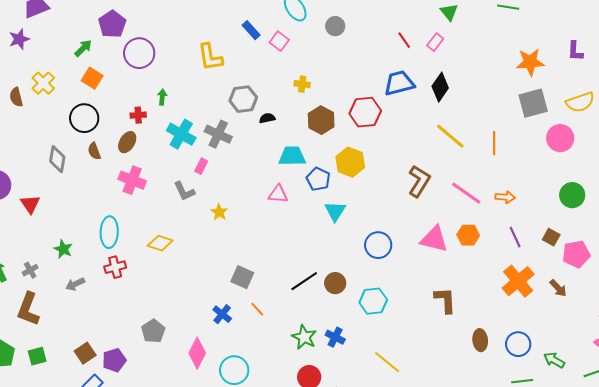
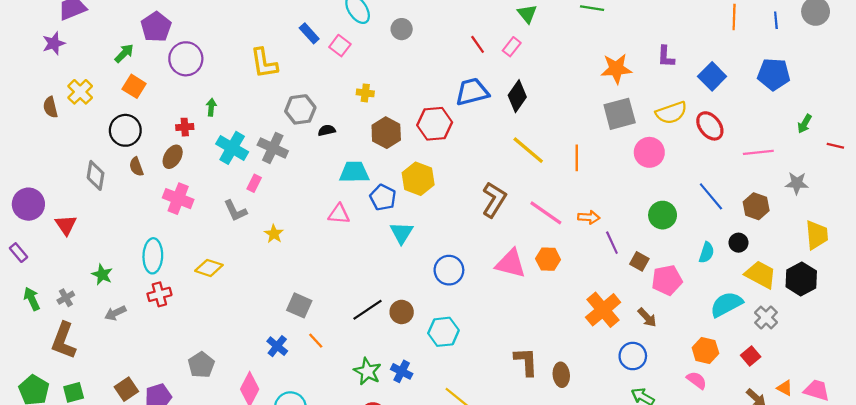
purple line: (515, 237) -> (612, 243), moved
brown L-shape: (445, 300) -> (526, 362), moved
blue circle: (518, 344) -> (633, 356), moved

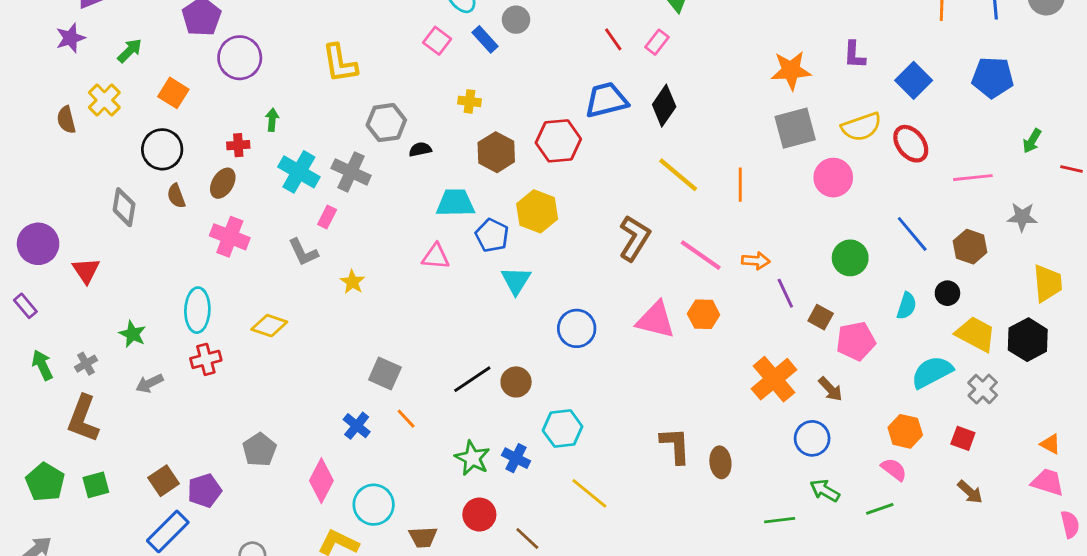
blue rectangle: (309, 33) -> (485, 39), moved
green arrow: (124, 53) -> (130, 51), moved
cyan hexagon: (443, 332) -> (563, 429), moved
red square: (751, 356) -> (963, 438), turned -30
orange triangle: (785, 388) -> (1050, 444), moved

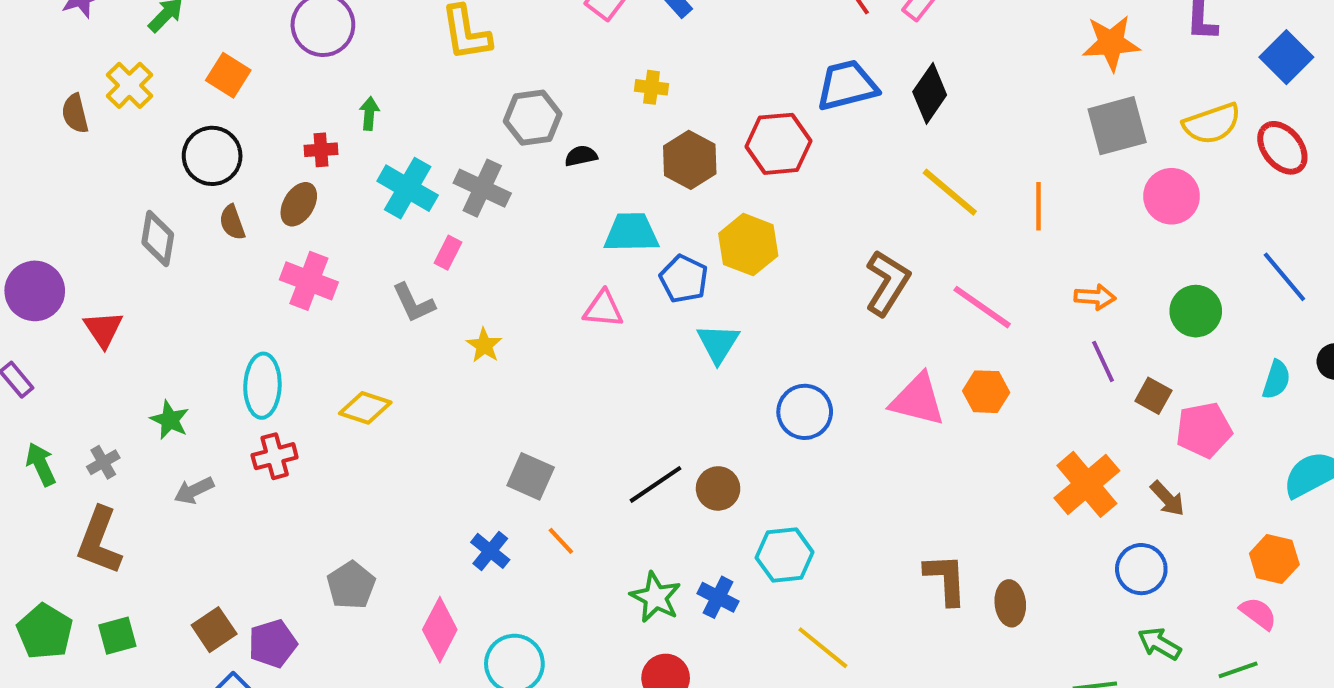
orange arrow: (756, 261) -> (1095, 297), moved

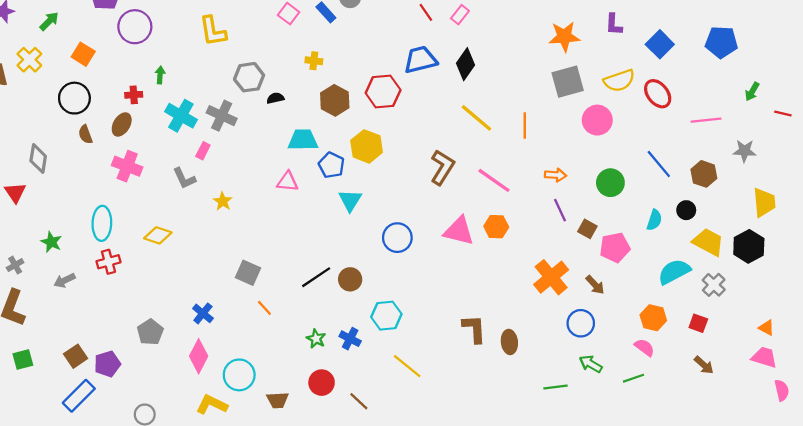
gray diamond: (158, 239) -> (38, 159), moved
blue cross: (490, 551) -> (203, 313), moved
green star: (656, 597) -> (316, 339), size x0.7

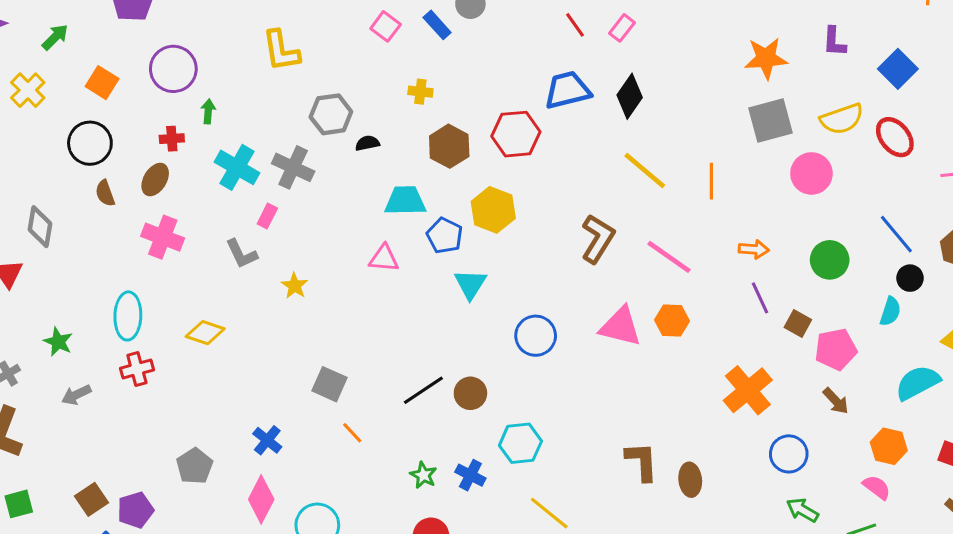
purple circle: (135, 27) -> (173, 69), moved
black circle: (686, 210) -> (910, 278), moved
brown arrow: (595, 285) -> (836, 401), moved

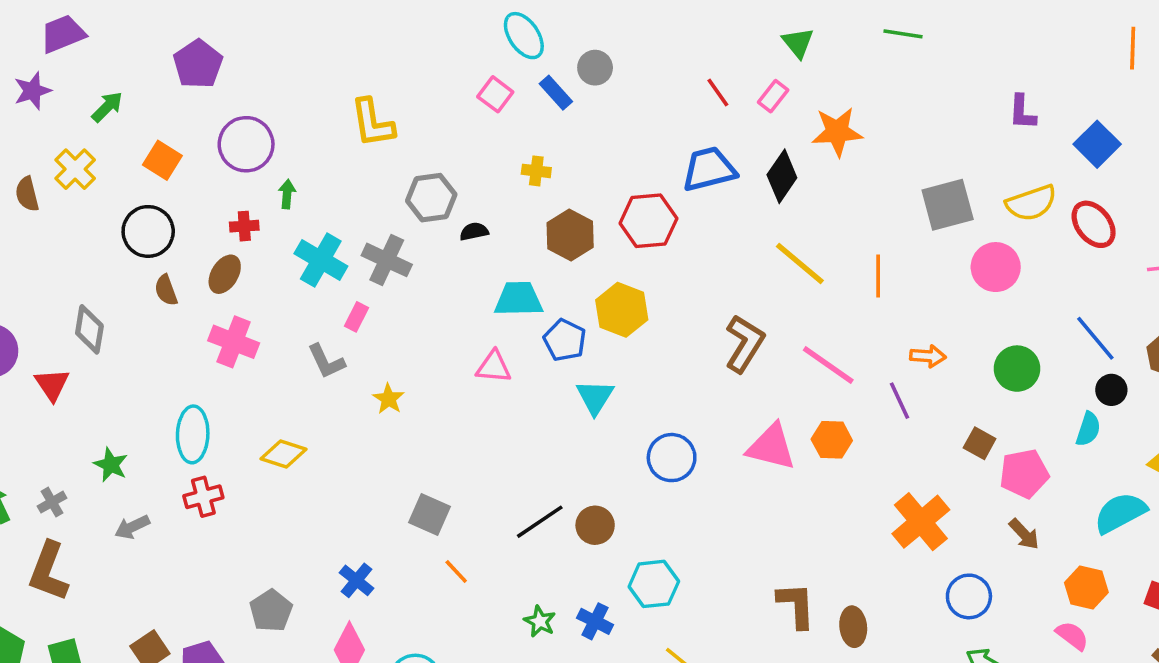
orange star: (766, 58) -> (837, 132), moved
purple line: (760, 298) -> (899, 401), moved

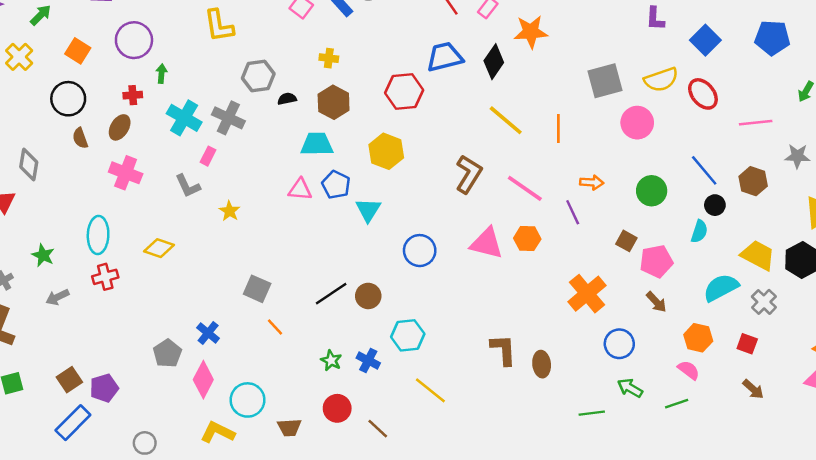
brown hexagon: (570, 235) -> (334, 102), moved
blue pentagon: (565, 340) -> (336, 185), moved
gray pentagon: (271, 611) -> (167, 353), moved

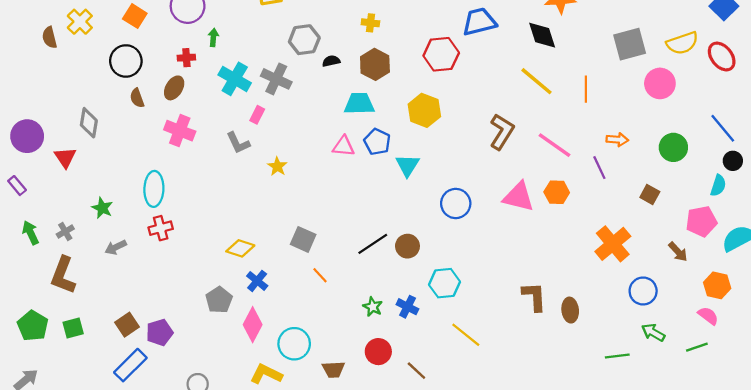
black diamond: (494, 62) -> (542, 35), moved, turned -52
yellow diamond: (159, 248) -> (240, 248), moved
pink pentagon: (656, 261) -> (701, 221), moved

